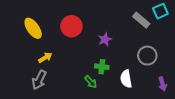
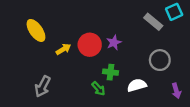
red circle: (71, 26) -> (90, 45), moved
yellow arrow: (45, 58) -> (63, 49), moved
white semicircle: (126, 79) -> (137, 85), turned 84

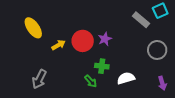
gray circle: (160, 60) -> (157, 50), moved

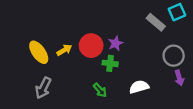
yellow ellipse: (33, 28) -> (39, 52), moved
green cross: (102, 66) -> (110, 63), moved
purple arrow: (162, 83) -> (179, 78), moved

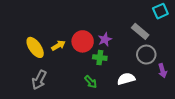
gray rectangle: (156, 22) -> (140, 31), moved
gray circle: (174, 56) -> (146, 55), moved

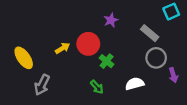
purple star: (105, 39) -> (111, 20), moved
yellow ellipse: (35, 47) -> (24, 58), moved
green cross: (100, 58) -> (107, 61), turned 32

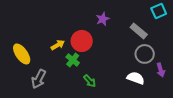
green cross: (107, 61) -> (73, 60), moved
white semicircle: (135, 84) -> (136, 78), moved, turned 36

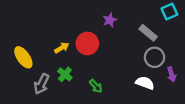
green cross: (73, 60) -> (65, 74), moved

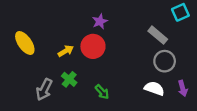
purple star: (110, 20) -> (100, 21), moved
yellow ellipse: (23, 57) -> (25, 43), moved
purple arrow: (172, 74) -> (183, 88), moved

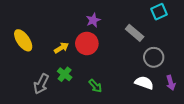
cyan square: (180, 12) -> (159, 12), moved
gray rectangle: (158, 35) -> (135, 33), moved

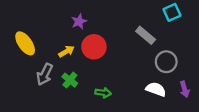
purple star: (93, 20) -> (79, 22), moved
gray arrow: (41, 84) -> (45, 74), moved
green arrow: (95, 86) -> (103, 93), turned -40

